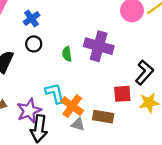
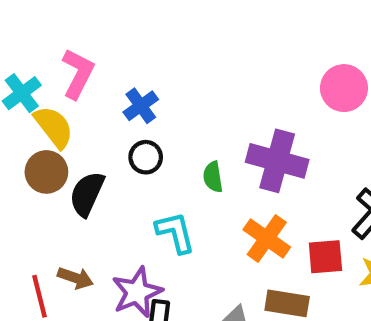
cyan L-shape: (55, 93) -> (175, 232), moved
orange cross: (72, 106) -> (267, 238), moved

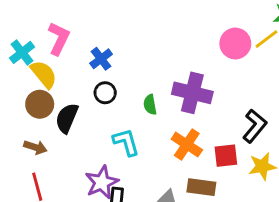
brown arrow: (75, 278) -> (35, 147), moved

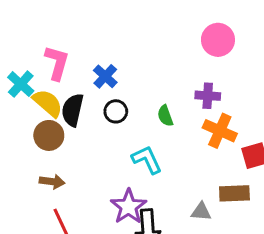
pink circle: (235, 44) -> (218, 40), moved
purple cross: (192, 93) -> (208, 96), size x0.6
black semicircle: (67, 118) -> (73, 110), moved
orange cross: (187, 144) -> (220, 131), moved

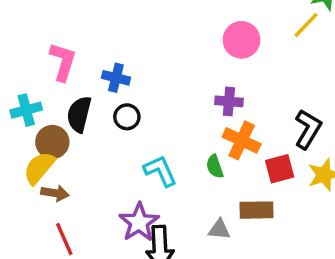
blue cross: (105, 76) -> (116, 78), turned -30
cyan cross: (21, 84) -> (26, 110), moved, turned 32
yellow semicircle: (48, 103) -> (39, 168), moved, turned -92
green semicircle: (165, 116) -> (215, 166), moved

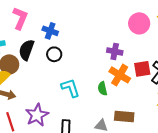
pink circle: (242, 40) -> (139, 23), moved
red square: (280, 169) -> (142, 69), moved
purple star: (139, 222) -> (37, 115), moved

